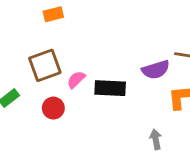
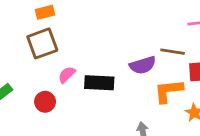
brown square: (45, 65) -> (42, 43), moved

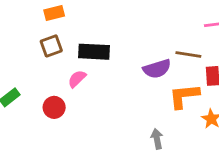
brown square: (42, 43) -> (51, 46), size x0.7
black rectangle: (99, 83) -> (94, 52), moved

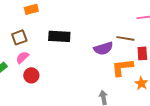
brown square: (51, 46) -> (19, 37), moved
pink semicircle: (77, 79) -> (22, 57), moved

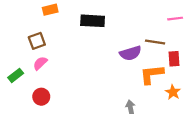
black rectangle: (59, 36) -> (93, 21), moved
red circle: (31, 75) -> (41, 97), moved

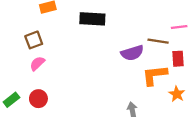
pink line: (175, 19) -> (179, 27), moved
green rectangle: (16, 75) -> (11, 100), moved

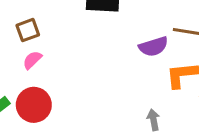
red circle: (38, 99) -> (34, 105), size x1.5

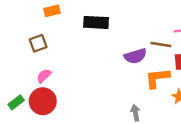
pink semicircle: (32, 60) -> (44, 76), moved

